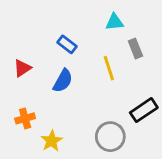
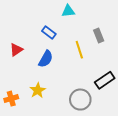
cyan triangle: (114, 22) -> (68, 11), moved
orange cross: (25, 118) -> (11, 99), moved
yellow star: (52, 141) -> (38, 90), moved

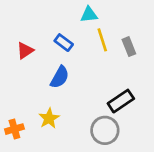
red triangle: (16, 50) -> (25, 51), moved
yellow line: (79, 50) -> (102, 40), moved
black rectangle: (105, 80) -> (121, 101), moved

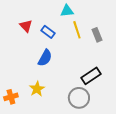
red triangle: (25, 51) -> (26, 26), moved, turned -40

